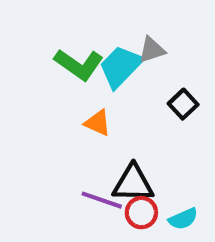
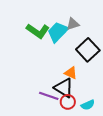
black square: (183, 104) -> (88, 50), size x1.6
orange triangle: (98, 123) -> (71, 73), moved
black triangle: (133, 183) -> (64, 88), turned 30

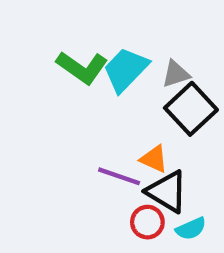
gray triangle: (73, 24) -> (176, 74), moved
black triangle: (64, 88) -> (167, 192), moved
purple line: (49, 96) -> (119, 176), moved

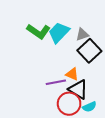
purple line: (119, 176) -> (56, 82), turned -30
red circle: (147, 222) -> (69, 104), size x1.5

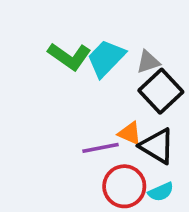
black triangle: (78, 89) -> (157, 146), moved

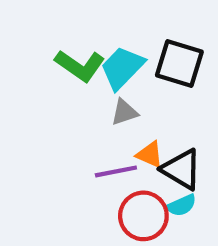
gray triangle: (148, 62) -> (124, 112), moved
black square: (161, 91) -> (179, 64), moved, turned -30
cyan semicircle: (161, 192) -> (182, 205), moved

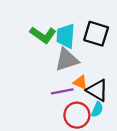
cyan trapezoid: (122, 68) -> (66, 36), turned -40
gray triangle: (124, 112) -> (67, 60), size x1.6
cyan semicircle: (182, 205) -> (97, 109), turned -42

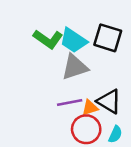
cyan trapezoid: (66, 36) -> (73, 40), turned -60
orange triangle: (80, 82) -> (90, 108), moved, turned -42
cyan semicircle: (97, 109) -> (115, 134), moved

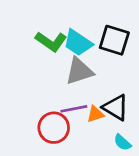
red circle: (86, 129) -> (54, 128), moved
cyan semicircle: (115, 134) -> (122, 142), turned 108

